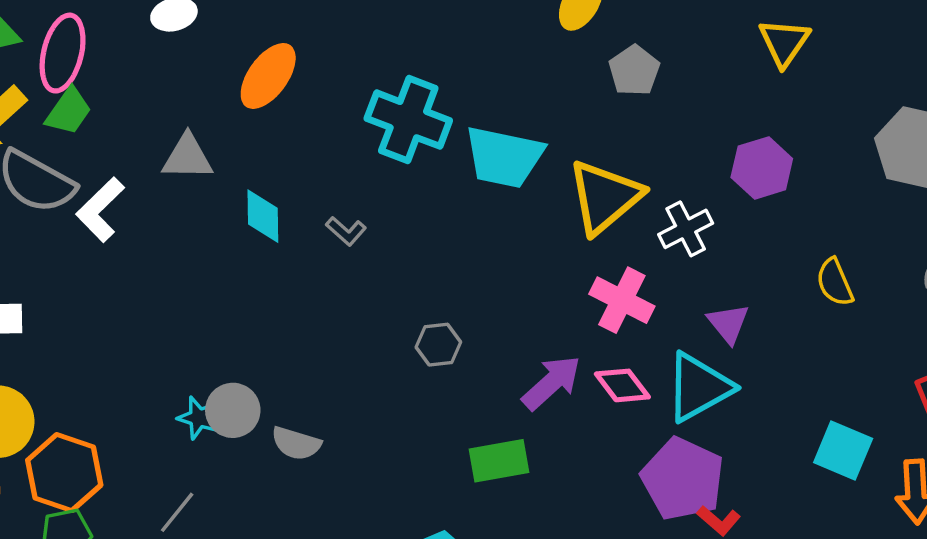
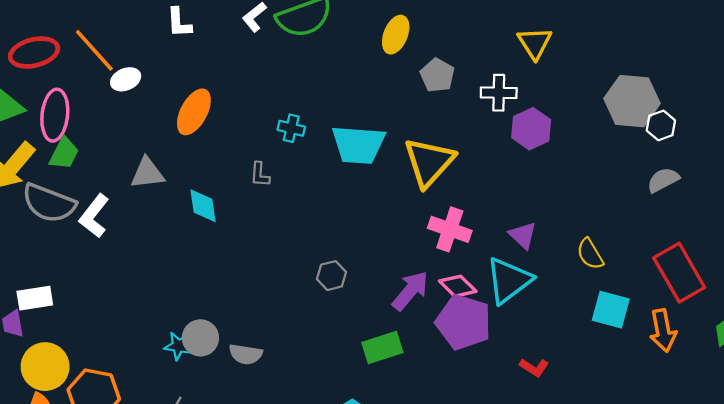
cyan cross: (408, 120) -> (291, 128), size x0.5
white cross: (686, 229) -> (499, 93), moved, turned 36
gray L-shape: (346, 231) -> (260, 175), moved, turned 60
yellow semicircle: (835, 282) -> (590, 254), moved
purple pentagon: (683, 479) -> (464, 322), moved

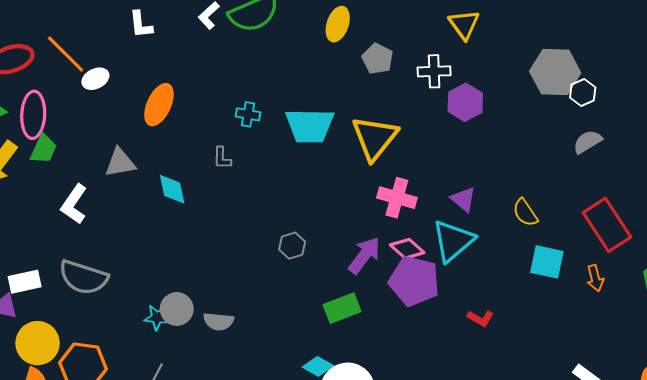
gray semicircle: (49, 203) -> (83, 277), moved
orange arrow: (663, 331) -> (595, 278), size x0.7

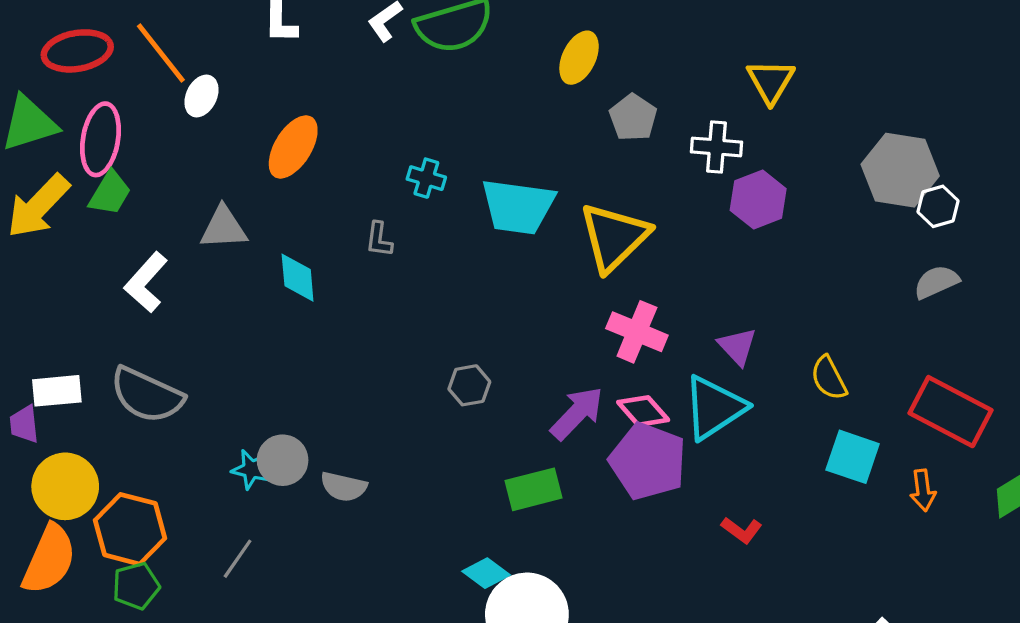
white ellipse: (95, 79) -> (201, 96), turned -45
red rectangle: (607, 225) -> (950, 412), turned -36

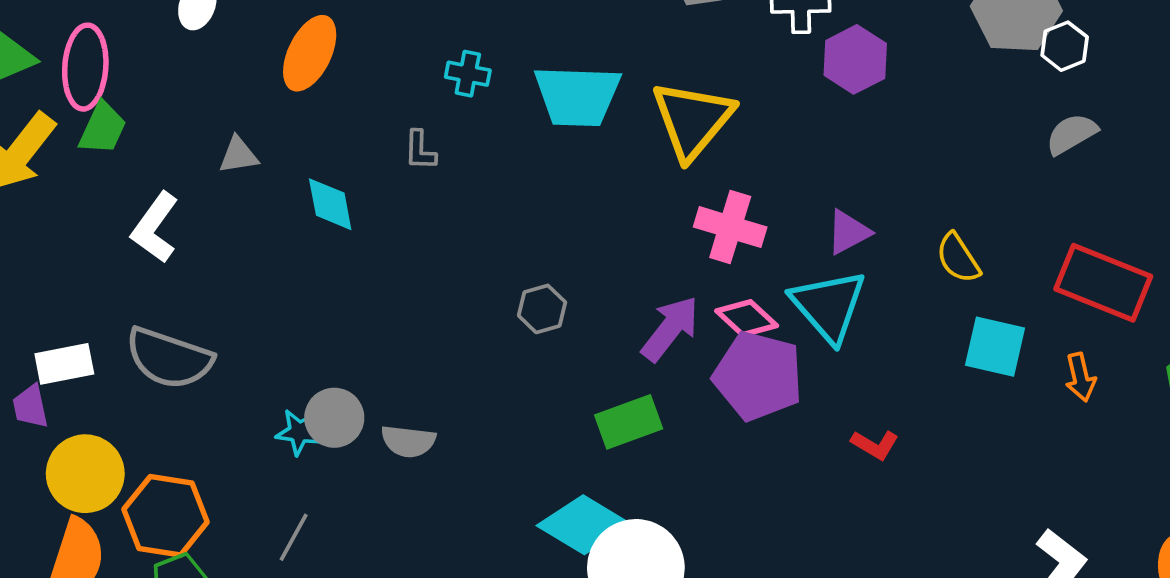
gray triangle: (224, 228) -> (238, 155), size x0.7
purple triangle: (737, 346) -> (848, 232), turned 51
cyan triangle: (714, 408) -> (829, 306), turned -32
cyan diamond: (486, 573) -> (584, 525), size x1.6

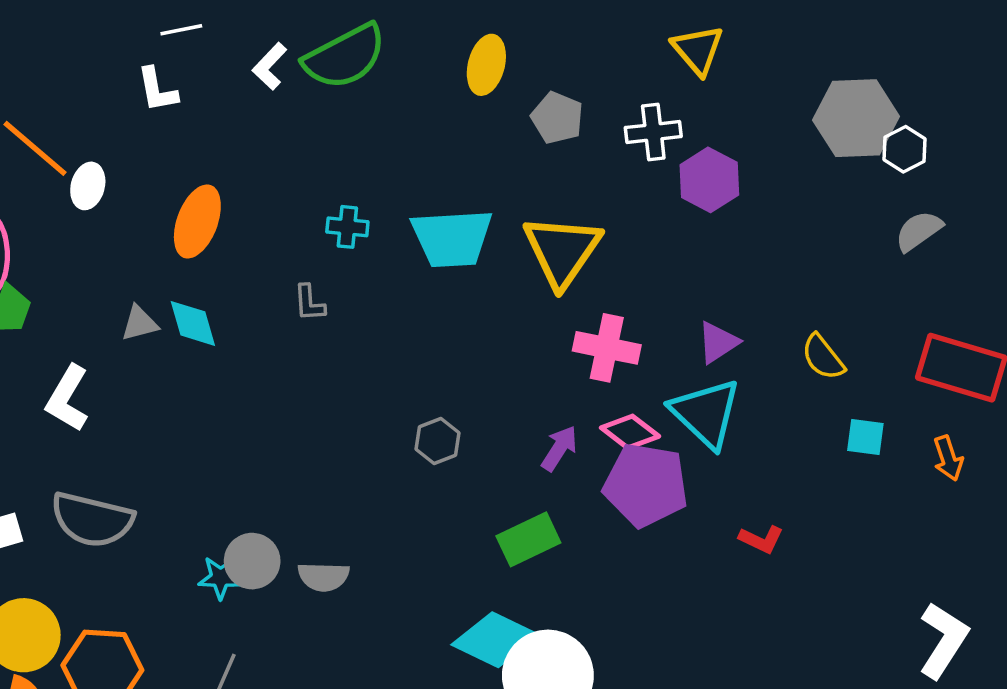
cyan diamond: (330, 204) -> (193, 323), moved
purple arrow: (670, 329) -> (559, 448), size x0.7
cyan square: (995, 347) -> (865, 437), size x0.7

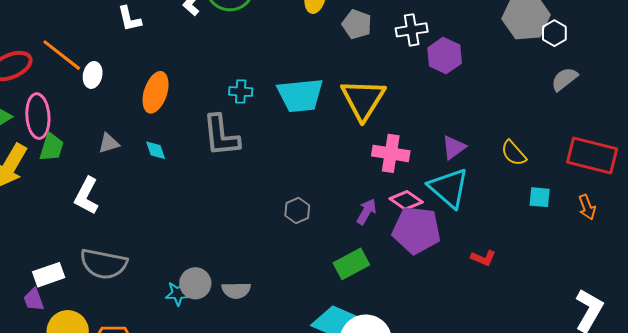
gray L-shape: (309, 303) -> (221, 136), size x2.0
gray triangle: (139, 323) -> (109, 143), moved
cyan diamond: (193, 323) -> (156, 150), size x0.7

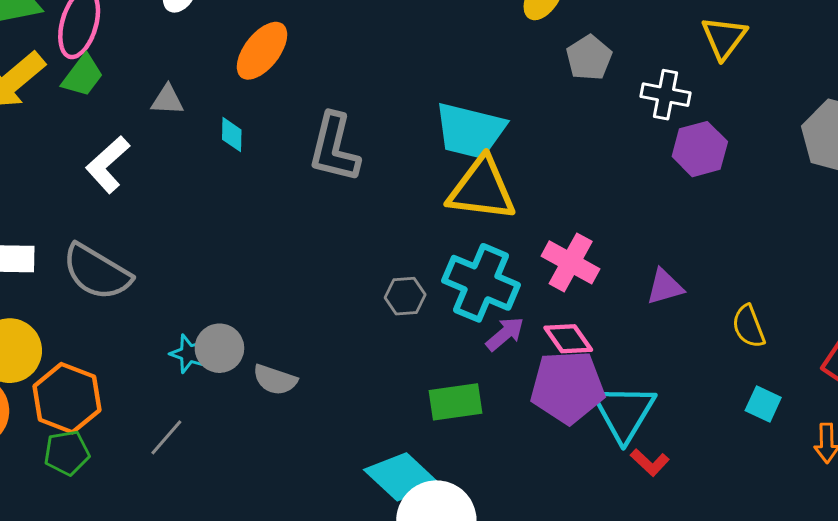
cyan cross: (241, 92) -> (481, 283), moved, size x2.0
yellow triangle: (363, 99) -> (482, 189), moved, turned 45
cyan triangle: (449, 188) -> (624, 413), moved
purple pentagon: (416, 230) -> (568, 387), turned -30

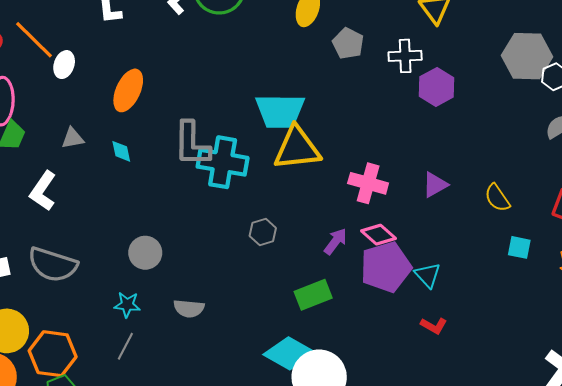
cyan cross: (481, 283) -> (223, 162), moved
gray circle: (219, 348) -> (145, 253), moved
cyan triangle: (624, 413) -> (428, 275), size x0.6
gray line: (166, 437) -> (125, 346), moved
red L-shape: (650, 462) -> (434, 326), moved

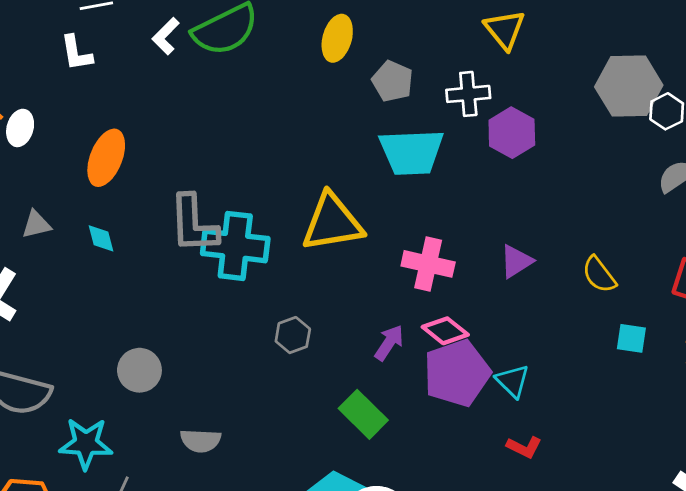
cyan trapezoid: (280, 111) -> (412, 152), moved
green rectangle: (313, 295) -> (363, 414), turned 69
cyan star: (127, 305) -> (86, 444), moved, size x1.5

